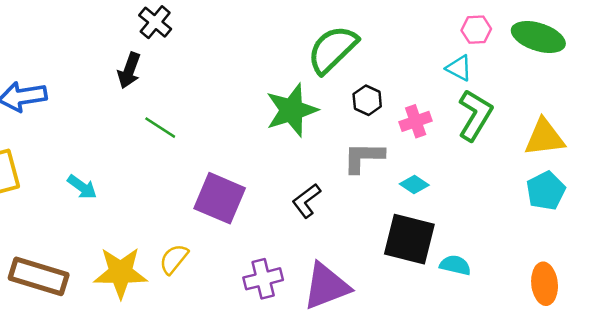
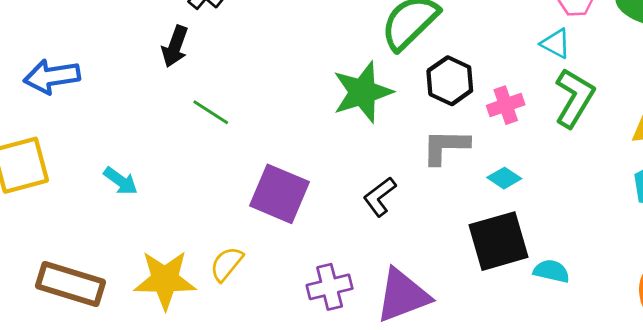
black hexagon: (367, 100) -> (450, 81), size x1.4
black square: (409, 239) -> (499, 241), turned -30

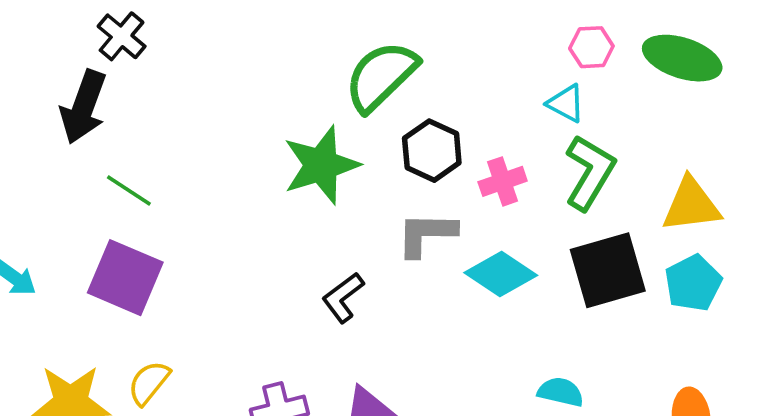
black arrow: (175, 46) -> (83, 107), size x1.4
cyan diamond: (504, 178) -> (501, 274), size x1.6
purple square: (279, 194) -> (125, 278), moved
black square: (499, 241) -> (608, 270), moved

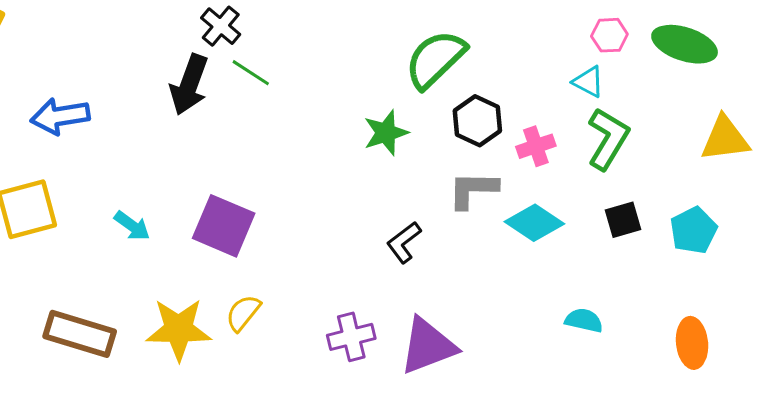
green star: (321, 165) -> (386, 133), size x0.7
green line: (129, 190) -> (251, 73), moved
yellow triangle: (691, 205) -> (725, 139), moved
black square: (608, 270) -> (623, 220), size x0.6

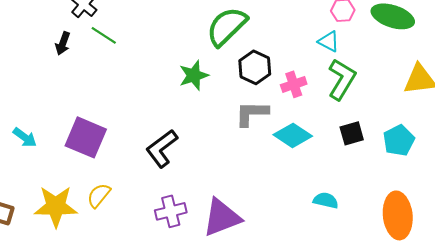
black arrow: (189, 85) -> (63, 43), size x0.6
black L-shape: (404, 242) -> (162, 148), moved, size x1.4
orange ellipse: (692, 343) -> (398, 215), size x1.4

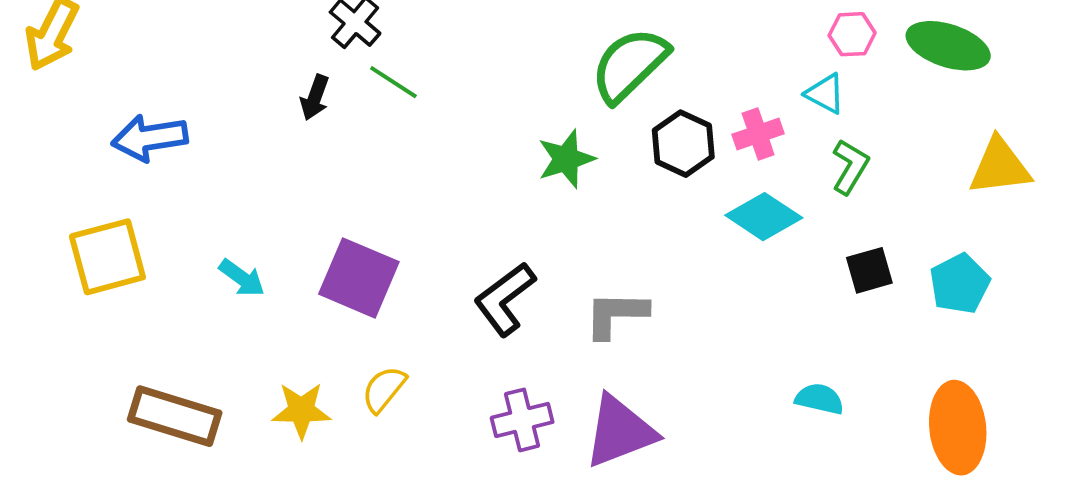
green L-shape: (342, 79) -> (850, 167), size x0.7
pink cross: (294, 84) -> (758, 134), moved
gray L-shape: (252, 113) -> (616, 314), moved
cyan diamond: (293, 135) -> (764, 217), moved
yellow star: (56, 206) -> (301, 410), size x0.7

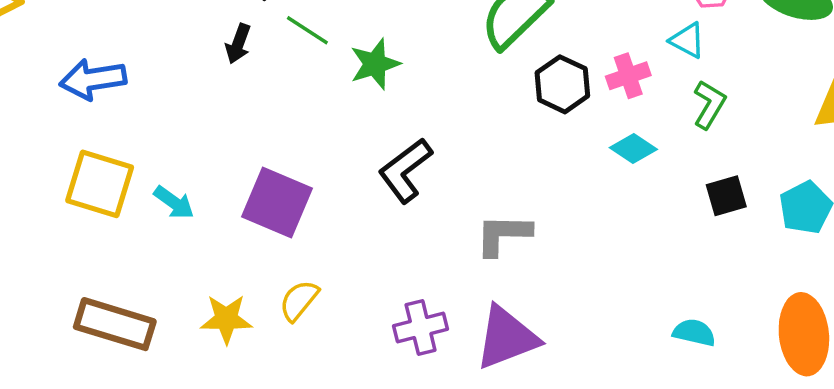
green star: (566, 159) -> (375, 64), moved
cyan diamond: (764, 217) -> (633, 148), size x0.7
yellow square: (107, 257) -> (100, 184), moved, turned 32
black L-shape: (505, 299) -> (405, 170), moved
cyan semicircle: (819, 399) -> (694, 333), moved

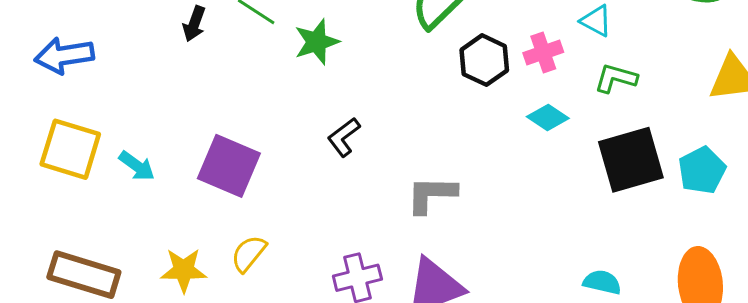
green L-shape: (709, 105) -> (616, 78), turned -105
black L-shape: (405, 170) -> (344, 137), size x0.7
black square: (726, 196) -> (631, 160), size x1.8

